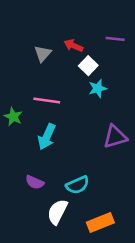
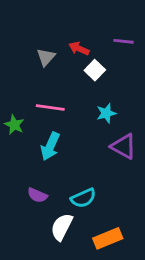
cyan star: (98, 88) -> (106, 113), moved
purple triangle: (115, 137) -> (124, 146), turned 45

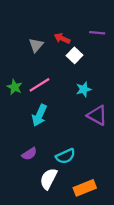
pink line: (50, 108) -> (39, 85), turned -40
green star: (14, 125) -> (15, 87), moved
purple semicircle: (37, 195) -> (29, 154), turned -56

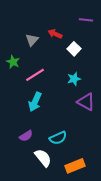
purple line: (97, 33) -> (86, 20), moved
white square: (75, 55) -> (74, 49), moved
green star: (15, 87) -> (13, 62), moved
white semicircle: (49, 179) -> (43, 158), turned 114

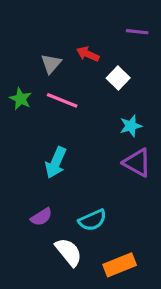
pink line: (35, 75) -> (62, 100), moved, turned 54
cyan star: (74, 79) -> (131, 126), moved

